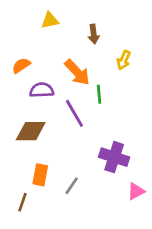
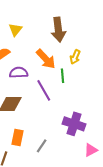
yellow triangle: (50, 20) -> (15, 30), moved, turned -40
brown arrow: (94, 34) -> (58, 30), size x1.6
yellow arrow: (124, 60) -> (75, 57), moved

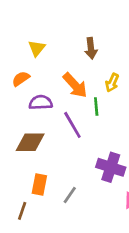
brown arrow: (58, 30) -> (91, 48), size x0.7

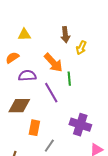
yellow triangle: (37, 48) -> (24, 35), turned 48
yellow arrow: (112, 83) -> (81, 48), moved
orange rectangle: (39, 184) -> (34, 128), moved

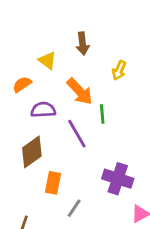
yellow triangle: (24, 35) -> (47, 60), moved, turned 40
brown arrow: (65, 35) -> (83, 44), moved
brown diamond: (19, 106) -> (32, 152), turned -35

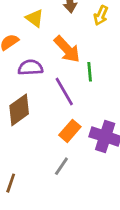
yellow arrow: (119, 70) -> (101, 15), moved
orange rectangle: (53, 183) -> (70, 131), moved, turned 30

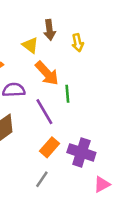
yellow arrow: (101, 15) -> (78, 43), turned -36
yellow triangle: (35, 18) -> (30, 45), moved

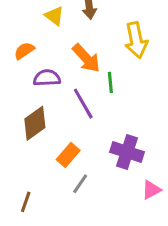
yellow arrow: (78, 43) -> (136, 40), moved, size x1.6
yellow triangle: (30, 45) -> (54, 16), moved
orange rectangle: (49, 147) -> (68, 155), moved

